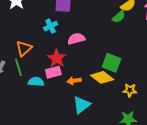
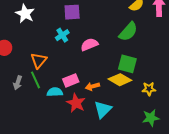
green semicircle: (119, 17) -> (128, 32), moved, size x1.5
red star: (57, 58) -> (76, 103), moved

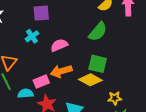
orange arrow: (92, 86) -> (61, 71), moved, size x1.5
yellow star: (149, 89) -> (115, 98), moved

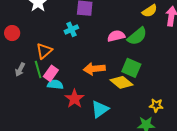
pink semicircle: (59, 45) -> (116, 36), moved
pink rectangle: (41, 82) -> (51, 73), moved, turned -42
yellow star: (115, 98) -> (156, 105), moved

